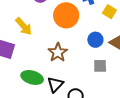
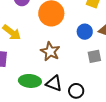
black triangle: (55, 85) -> (54, 83), turned -42

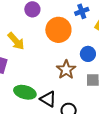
brown star: (50, 51) -> (66, 70), moved

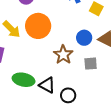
orange circle: (58, 30) -> (38, 26), moved

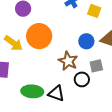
black circle: (68, 95) -> (82, 79), moved

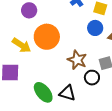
blue circle: (86, 41) -> (95, 28), moved
green ellipse: (32, 91) -> (43, 92), turned 50

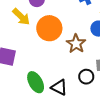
yellow arrow: (21, 45) -> (21, 17), moved
brown star: (77, 60) -> (76, 44), moved

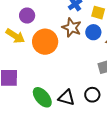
brown star: (76, 44) -> (72, 28), moved
black circle: (86, 77) -> (92, 95), moved

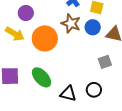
green ellipse: (42, 97) -> (41, 77), moved

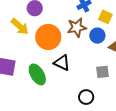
brown star: (71, 23) -> (77, 27), turned 30
black triangle: (68, 94) -> (62, 63), moved

